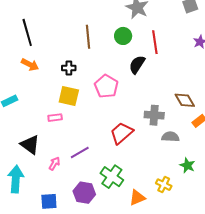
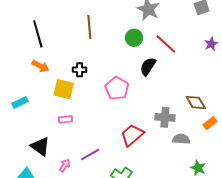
brown line: (88, 37) -> (89, 27), moved
red line: (155, 42) -> (166, 44), turned -40
yellow square: (69, 96) -> (64, 89), moved

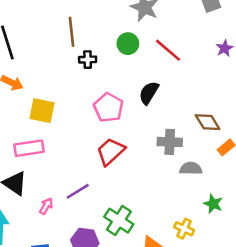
black semicircle: (148, 66) -> (149, 93), moved
black cross: (80, 70) -> (88, 60), moved
pink rectangle: (65, 119) -> (29, 148), moved, size x1.6
red trapezoid: (132, 135) -> (111, 151), moved

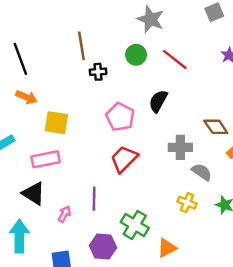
gray semicircle: (191, 168) -> (202, 172), turned 35
purple line: (78, 191) -> (94, 199), turned -55
yellow cross: (184, 229) -> (187, 203), moved

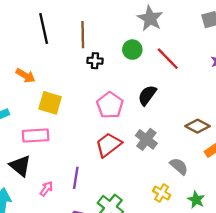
black line: (20, 59) -> (44, 29), moved
brown diamond: (216, 127) -> (198, 126), turned -35
gray cross: (180, 147) -> (146, 139), moved, turned 30

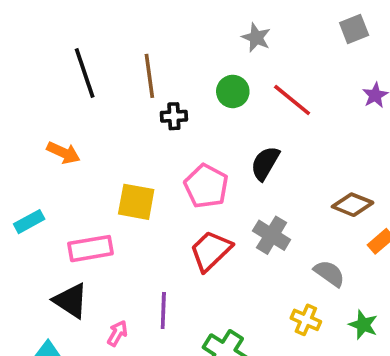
gray star: (150, 18) -> (256, 38), size x0.7
yellow square: (50, 103) -> (136, 202), moved

